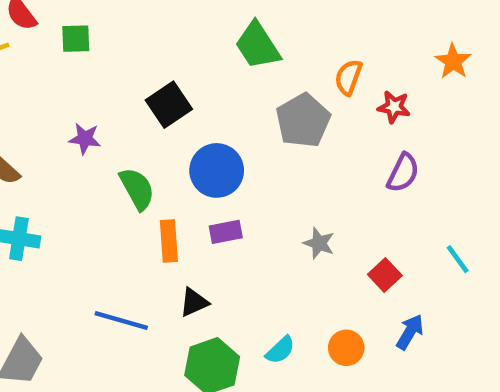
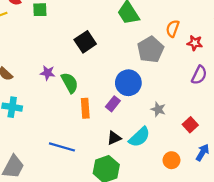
purple star: (85, 139) -> (48, 73), moved
blue circle: (217, 170) -> (128, 83), moved
purple rectangle: (226, 232) -> (113, 104), turned -40
black triangle: (194, 302) -> (114, 138), moved
cyan semicircle: (280, 350) -> (139, 137), moved, size x1.5

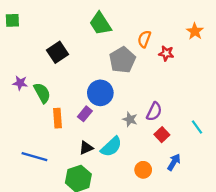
purple semicircle: (199, 75) -> (154, 112), moved

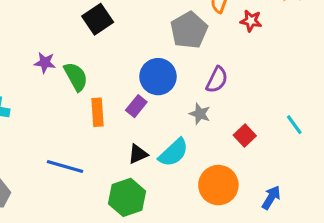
purple semicircle: (154, 112) -> (217, 80), moved
blue arrow: (174, 162) -> (271, 197), moved
orange circle: (143, 170) -> (218, 185), size x1.6

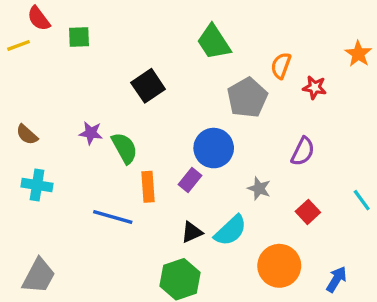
purple semicircle: (217, 80) -> (303, 151), moved
blue line: (65, 166) -> (113, 217), moved

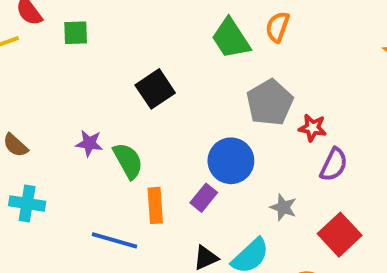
orange semicircle: (281, 66) -> (277, 27), moved
red star: (315, 87) -> (312, 128), moved
red square: (308, 212) -> (340, 235), size x1.5

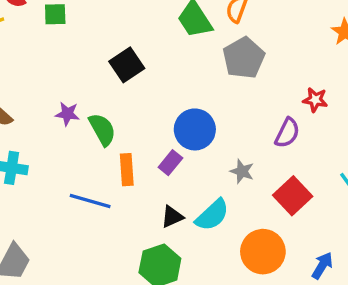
gray pentagon: (270, 103) -> (244, 58), moved
red star: (312, 128) -> (315, 100), moved

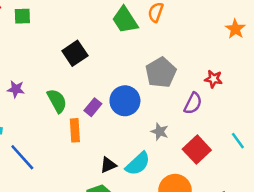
gray pentagon: (244, 58) -> (161, 73), moved
purple star: (67, 114) -> (16, 89), moved
purple rectangle: (170, 163) -> (93, 107), moved
blue line: (90, 201) -> (22, 157), moved, turned 32

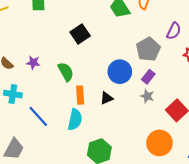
purple semicircle: (193, 103) -> (174, 31), moved
purple rectangle: (93, 107) -> (148, 77), moved
cyan semicircle: (138, 164) -> (75, 120), moved, turned -35
black triangle: (108, 165) -> (107, 98), moved

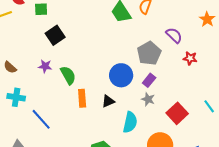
purple semicircle: (174, 31) -> (174, 35), turned -72
black square: (80, 34) -> (55, 35), moved
purple star: (33, 63) -> (45, 66), moved
cyan semicircle: (75, 120) -> (130, 122), moved

